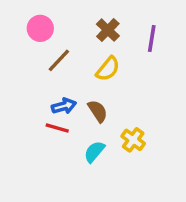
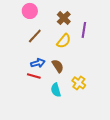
pink circle: (40, 28) -> (30, 11), moved
purple line: (152, 38) -> (84, 30), moved
cyan semicircle: (94, 152) -> (56, 90), turned -56

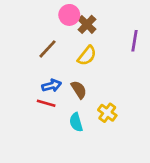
pink circle: (30, 11) -> (69, 15), moved
purple line: (84, 30) -> (134, 41), moved

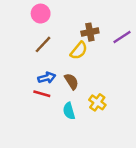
pink circle: (69, 15) -> (41, 14), moved
brown cross: (87, 24) -> (90, 32), moved, turned 35
purple line: (134, 41) -> (122, 37), turned 48

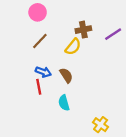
blue arrow: (47, 78) -> (43, 72), turned 35
red line: (42, 94) -> (39, 87), turned 63
yellow cross: (97, 102) -> (101, 125), moved

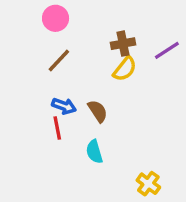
yellow semicircle: (73, 47) -> (125, 69), moved

